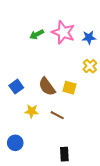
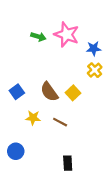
green arrow: (37, 34) -> (38, 37), turned -136
blue star: (89, 37) -> (94, 49), moved
yellow square: (69, 88) -> (73, 93), turned 32

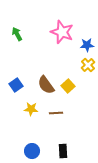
green arrow: (38, 37) -> (17, 34), moved, turned -136
brown line: (60, 122) -> (56, 113), turned -32
blue circle: (16, 151) -> (32, 151), moved

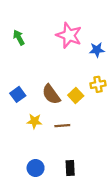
yellow cross: (88, 65) -> (98, 84), moved, turned 32

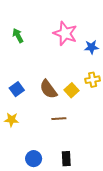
yellow star: (34, 121) -> (12, 120), moved

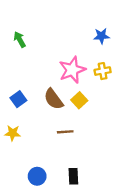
pink star: (65, 33) -> (72, 70), moved, turned 30
blue star: (91, 47) -> (101, 36), moved
yellow cross: (93, 80) -> (103, 71), moved

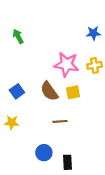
pink star: (72, 70) -> (66, 64), turned 30
yellow square: (79, 100) -> (73, 92), turned 32
blue circle: (37, 176) -> (44, 153), moved

